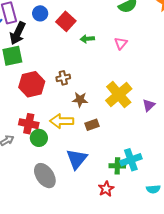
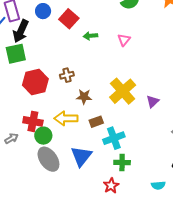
cyan cross: (131, 160) -> (114, 138), moved
gray ellipse: (45, 176) -> (48, 159), moved

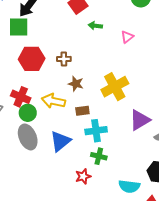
purple triangle: (153, 101) -> (140, 120), moved, size x1.6
cyan semicircle: (158, 185) -> (129, 186), size x1.5

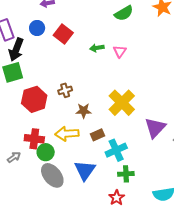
green arrow: (95, 26) -> (97, 48), moved

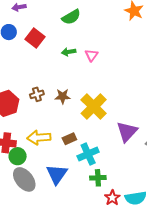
green semicircle: (124, 13) -> (71, 17), moved
brown star: (84, 111) -> (63, 96), moved
red star: (117, 198) -> (112, 198), moved

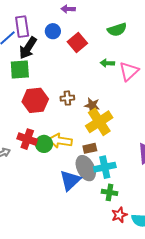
pink triangle: (91, 55) -> (129, 71), size x1.5
yellow cross: (94, 107) -> (99, 122), moved
green circle: (18, 156) -> (44, 144), moved
gray ellipse: (24, 179) -> (86, 168), moved

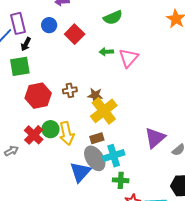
black arrow: (28, 48) -> (26, 44), size x0.6
red cross: (27, 139) -> (34, 135), turned 30
yellow arrow: (60, 141) -> (67, 134), turned -105
green circle: (44, 144) -> (50, 129), moved

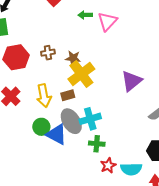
green circle: (50, 129) -> (41, 127), moved
brown rectangle: (97, 138) -> (68, 95), moved
purple triangle: (155, 138) -> (132, 81), moved
blue triangle: (80, 172) -> (57, 134), turned -45

